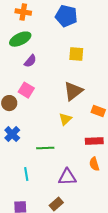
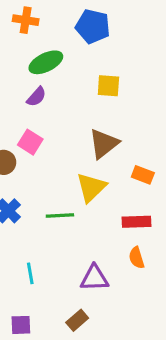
green ellipse: (20, 39) -> (46, 62), moved
yellow triangle: (65, 119) -> (91, 187), size x1.5
green line: (45, 148) -> (60, 216), moved

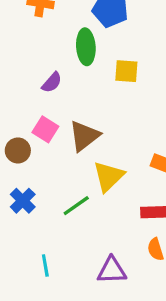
green ellipse: (46, 62) -> (86, 47), moved, turned -68
brown triangle: (104, 144) -> (84, 136), moved
green line: (60, 216) -> (76, 206), turned -32

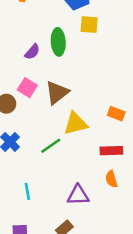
green ellipse: (86, 47) -> (58, 42), moved
yellow square: (126, 71) -> (89, 25), moved
yellow triangle: (109, 176) -> (76, 123), turned 30

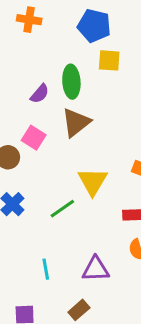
brown triangle: (57, 93) -> (76, 122), moved
yellow triangle: (76, 123) -> (93, 181), turned -45
cyan line: (27, 191) -> (46, 269), moved

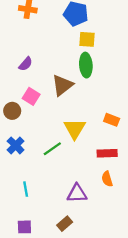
green ellipse: (71, 82) -> (86, 65), moved
purple semicircle: (40, 94) -> (26, 64), moved
cyan line: (46, 269) -> (26, 189), moved

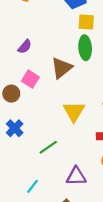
green line: (52, 149) -> (48, 147), moved
cyan line: (26, 189) -> (33, 186), moved, turned 48

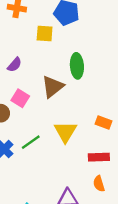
yellow square: (86, 22) -> (45, 34), moved
green line: (48, 147) -> (31, 142), moved

